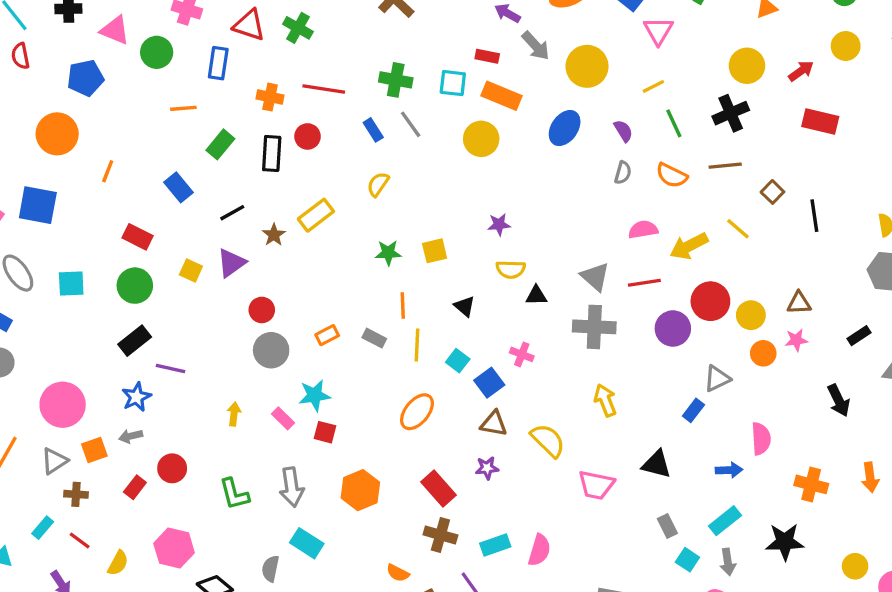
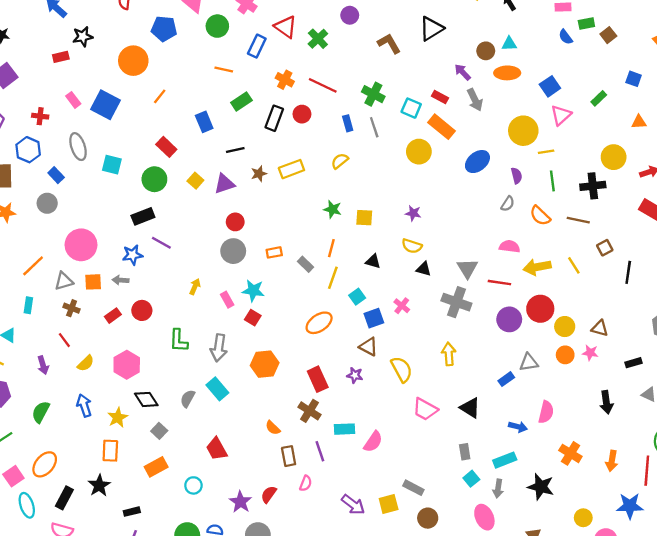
yellow circle: (587, 66) -> (523, 131), moved
black triangle: (465, 306) -> (373, 261), turned -42
cyan rectangle: (43, 528) -> (28, 305), moved, turned -49

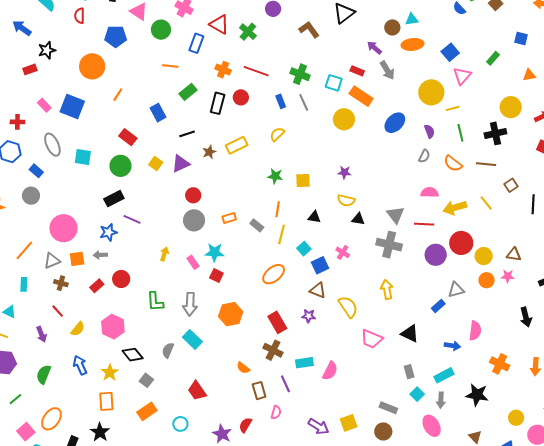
gray rectangle: (413, 488) -> (388, 408), moved

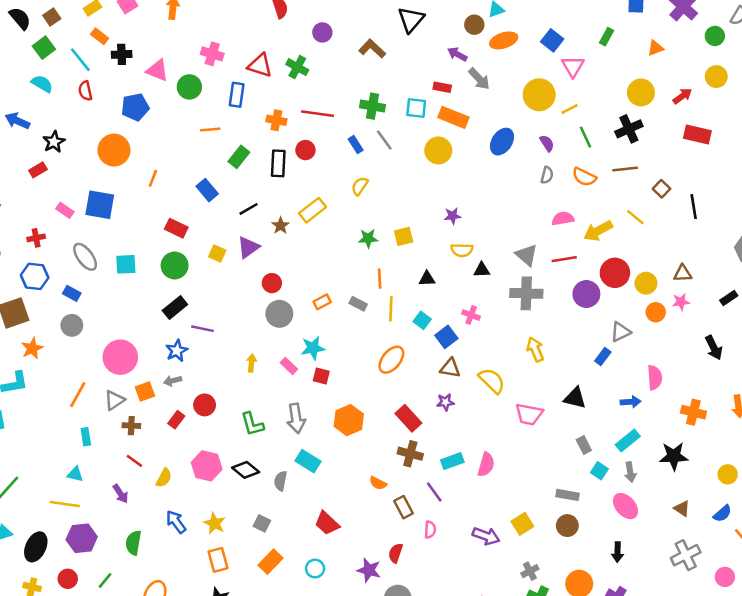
black diamond: (133, 355) -> (246, 470), moved

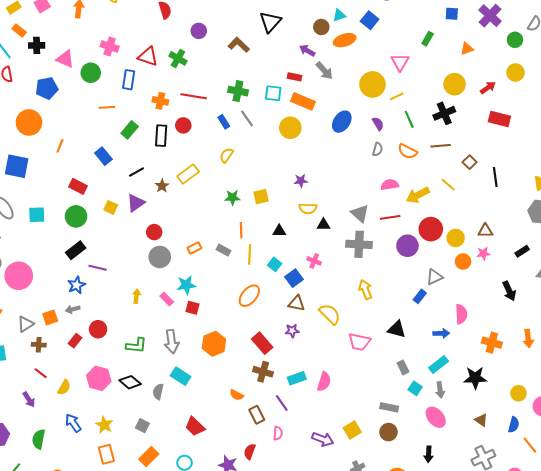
blue square: (552, 40) -> (370, 20), moved
pink circle: (120, 357) -> (19, 276), moved
green L-shape: (252, 424) -> (136, 345), turned -70
blue semicircle: (722, 513) -> (514, 425), turned -35

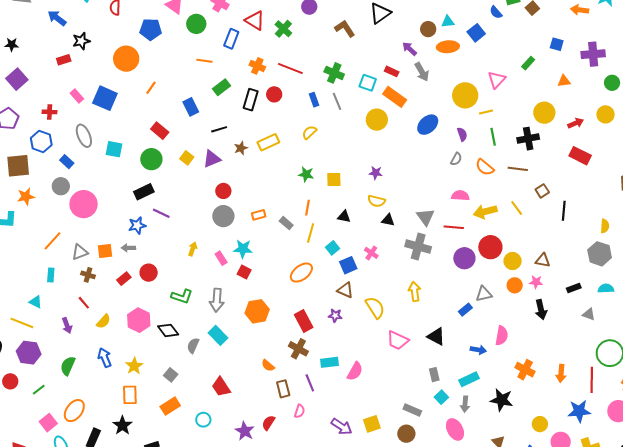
purple cross: (490, 16) -> (593, 54), turned 30
black arrow: (509, 291) -> (541, 309), moved

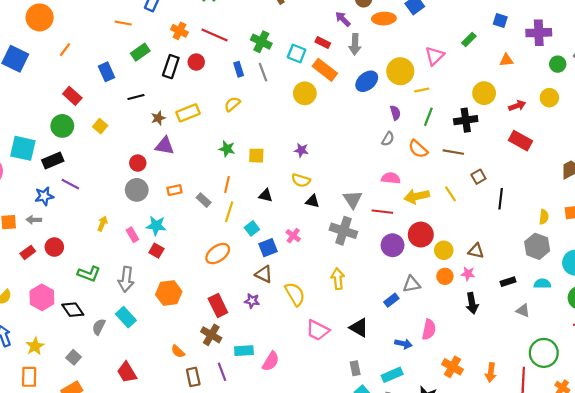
gray arrow: (422, 72) -> (355, 44), turned 30
blue ellipse: (428, 125) -> (367, 81), moved
green line: (493, 137) -> (428, 117), turned 30
cyan square: (114, 149) -> (23, 148), moved, size x1.4
purple triangle: (212, 159) -> (165, 146), moved, turned 30

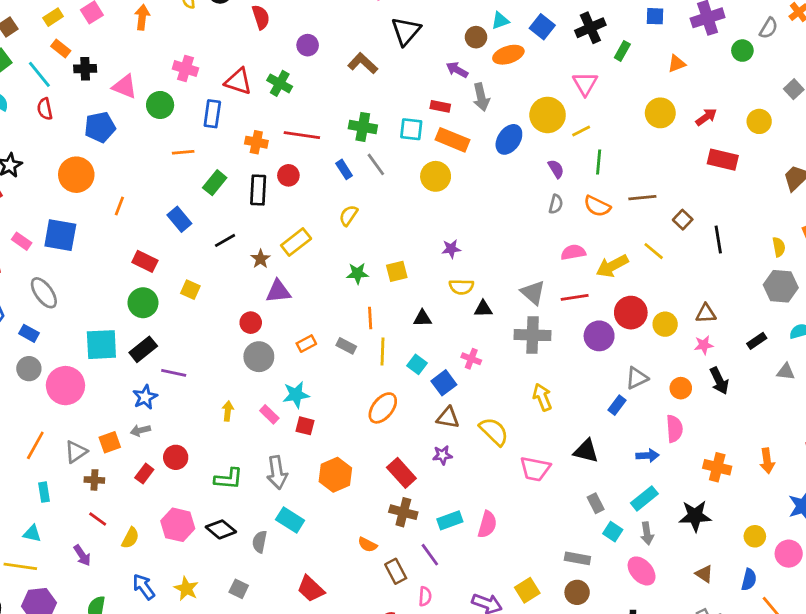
yellow circle: (549, 98) -> (759, 121), moved
black cross: (466, 120) -> (590, 28), moved
orange circle: (445, 276) -> (681, 388), moved

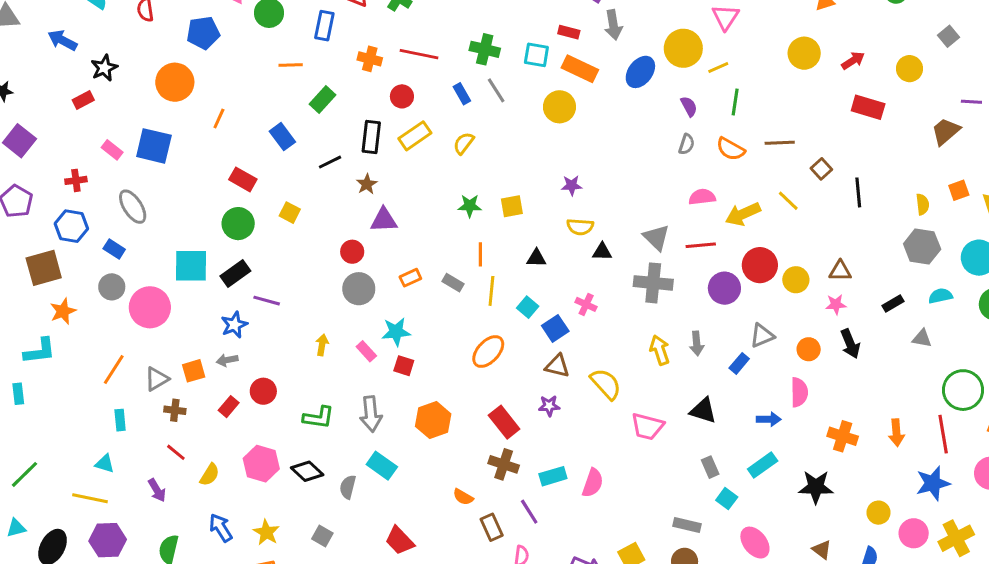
black rectangle: (258, 190) -> (371, 137), moved
yellow rectangle: (296, 242) -> (415, 136), moved
gray arrow: (647, 533) -> (697, 343), moved

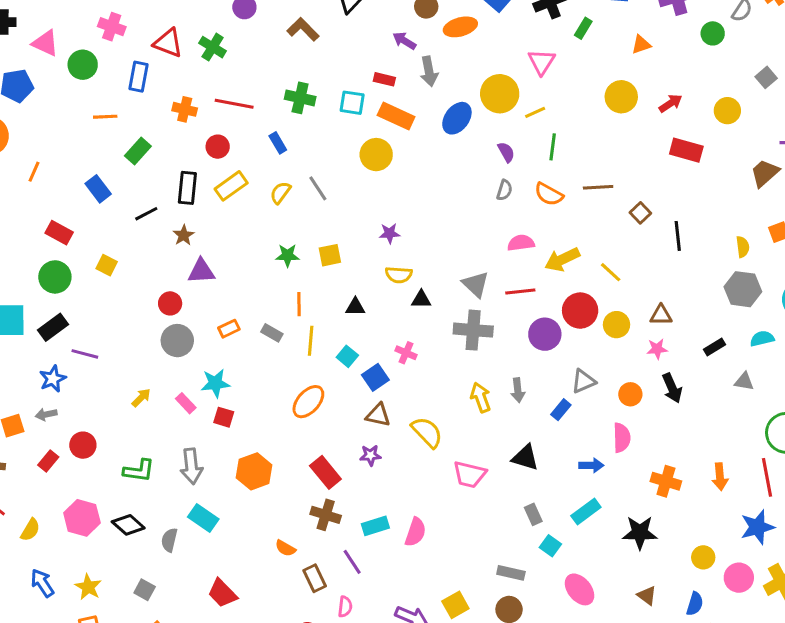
gray line: (496, 90) -> (318, 188), moved
yellow line: (788, 201) -> (611, 272), moved
yellow arrow: (322, 345) -> (141, 398), turned 36

